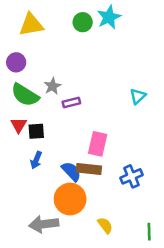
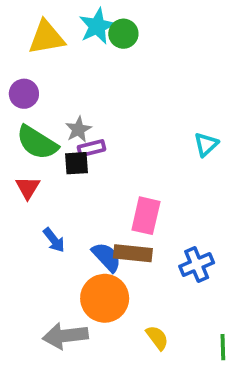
cyan star: (109, 17) -> (97, 26), moved
purple rectangle: (71, 102) -> (91, 148), moved
black square: (36, 131) -> (76, 163), moved
blue arrow: (36, 160) -> (54, 240), turned -60

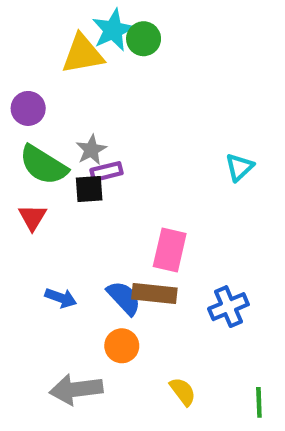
yellow triangle: (46, 37) -> (83, 54), moved
blue arrow: (54, 240) -> (61, 298), moved, turned -32
orange circle: (105, 298) -> (122, 346), size x0.6

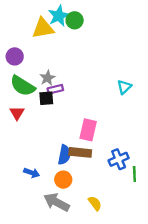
blue arrow: (61, 298) -> (32, 173), moved
blue semicircle: (124, 298) -> (64, 155), turned 54
gray arrow: (76, 389) -> (56, 202), moved, turned 35
green line: (259, 402) -> (134, 174), moved

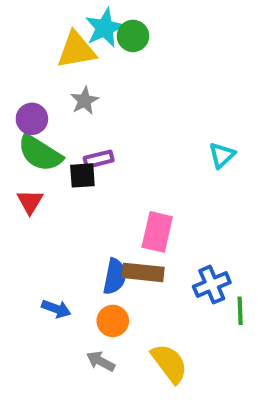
purple circle: (15, 56) -> (32, 119), moved
gray star: (47, 78) -> (84, 101), moved
gray arrow: (56, 202) -> (101, 361), size x0.6
yellow semicircle: (95, 203) -> (169, 363), size x1.5

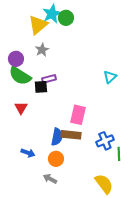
yellow triangle: (76, 50) -> (38, 25), turned -30
red triangle: (30, 202) -> (21, 108), moved
yellow semicircle: (169, 363) -> (104, 184), moved

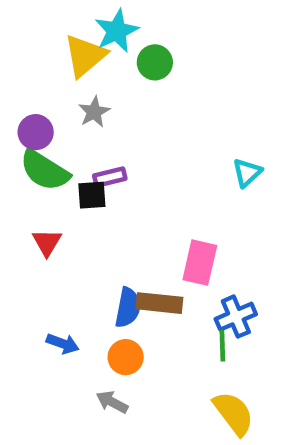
green circle: (66, 18) -> (155, 62), moved
pink rectangle: (78, 115) -> (200, 263), moved
green line: (119, 154) -> (222, 346), moved

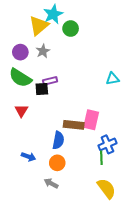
purple circle: (36, 132) -> (20, 52), moved
cyan triangle: (247, 173) -> (113, 79), turned 32
brown rectangle: (159, 303) -> (74, 125), moved

